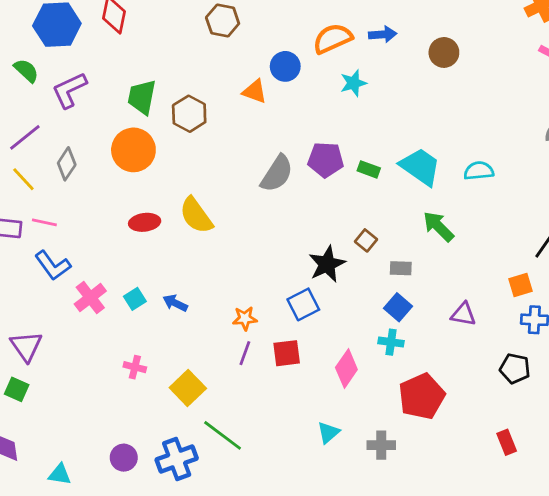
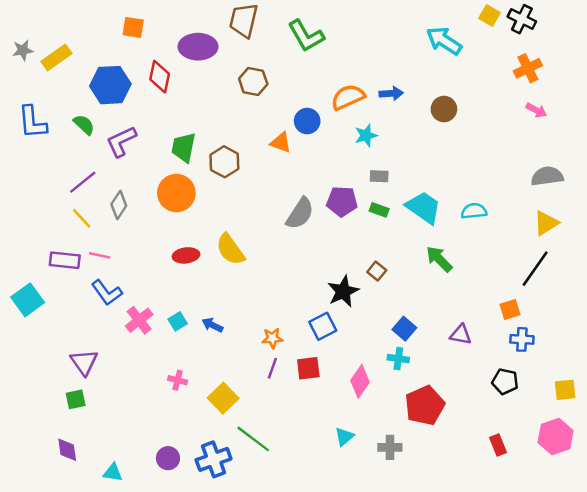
gray rectangle: (401, 268) -> (379, 176), moved
green square: (17, 389) -> (76, 399), turned -36

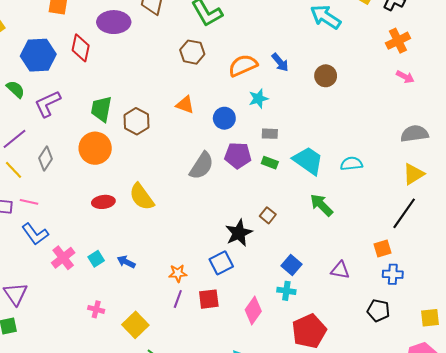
brown hexagon: (253, 81) -> (192, 52), moved
blue arrow: (391, 93) -> (280, 62), turned 54
blue circle: (307, 121) -> (224, 118), moved

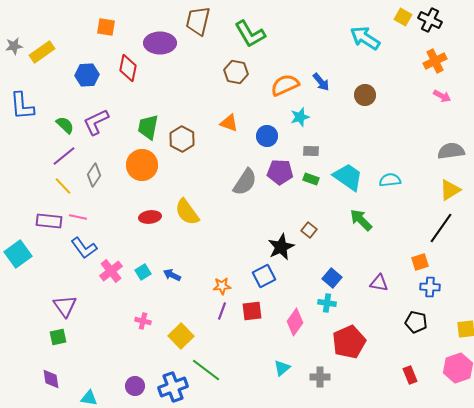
blue hexagon: (38, 55) -> (87, 75), size x0.7
green semicircle: (16, 89) -> (65, 125), moved

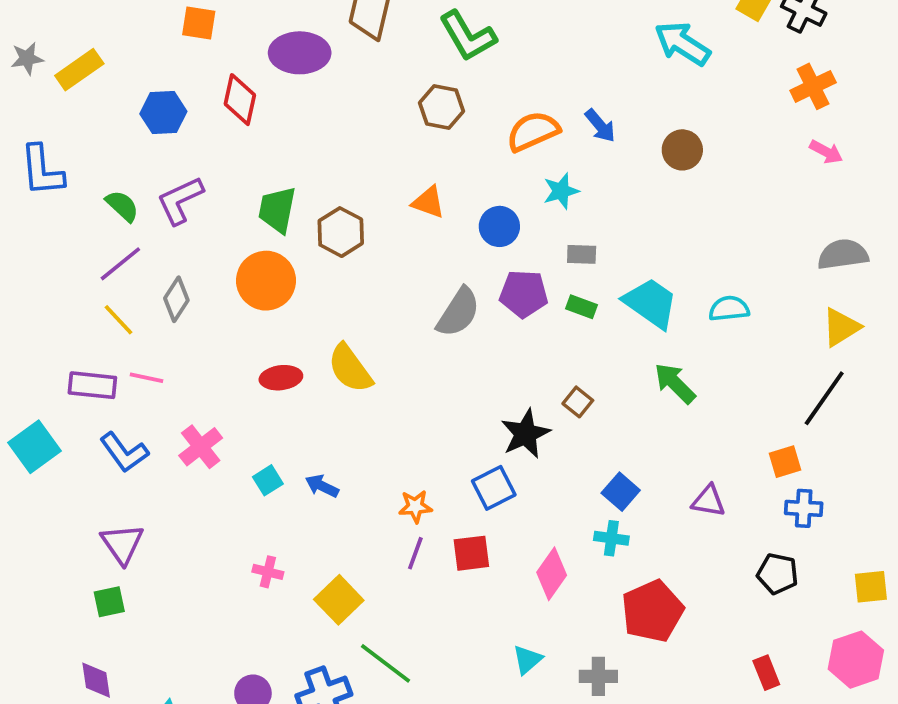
blue L-shape: (84, 248) -> (124, 452), moved
pink cross: (111, 271) -> (201, 447), moved

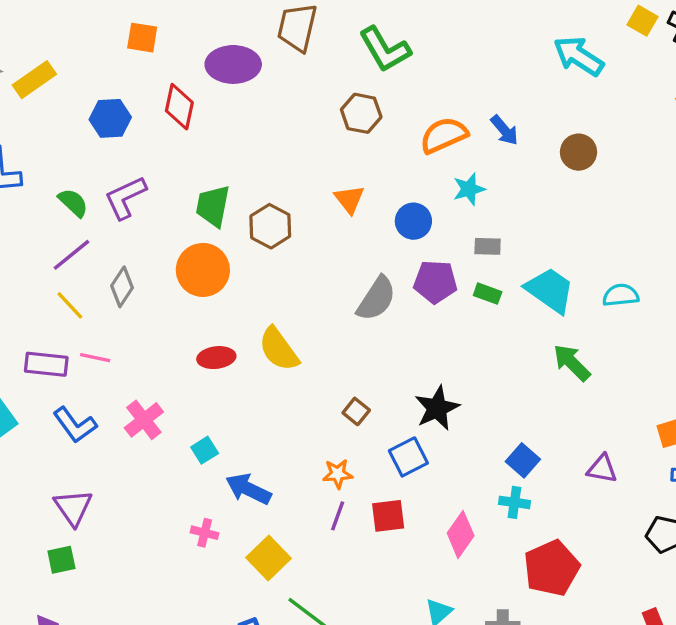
orange triangle: (428, 202) -> (349, 199), turned 32
brown square: (578, 402) -> (356, 411), moved
blue arrow: (322, 486) -> (248, 489), moved, size x1.5

